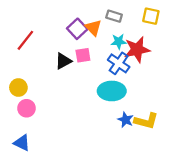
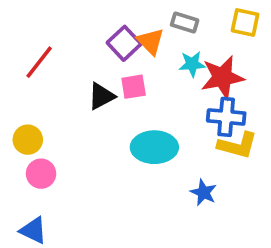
blue cross: (119, 63) -> (226, 117), moved, turned -30
cyan ellipse: (112, 91) -> (154, 147), moved
yellow L-shape: (146, 121) -> (238, 145), moved

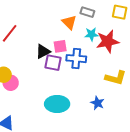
purple square: (124, 43) -> (53, 63), moved, turned -36
blue cross: (226, 117) -> (76, 59), moved
cyan ellipse: (154, 147) -> (57, 104), moved
pink circle: (41, 174) -> (11, 83), moved

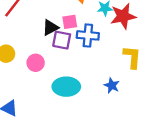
yellow L-shape: (116, 78) -> (132, 57), turned -100
pink circle: (11, 83) -> (36, 63), moved

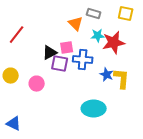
blue star: (112, 85) -> (107, 75), moved
cyan ellipse: (66, 87) -> (94, 109), moved

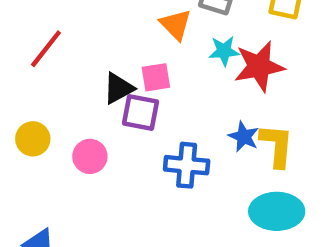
blue cross: (83, 60) -> (187, 165), moved
cyan ellipse: (94, 109) -> (277, 211), moved

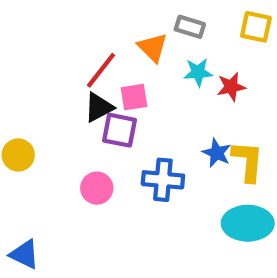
red line: (46, 49) -> (101, 70), moved
red star: (259, 66) -> (231, 87), size x0.6
pink circle: (90, 156) -> (97, 188), moved

